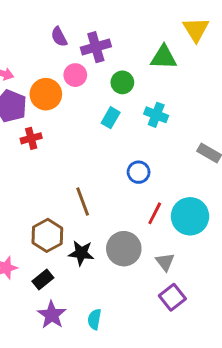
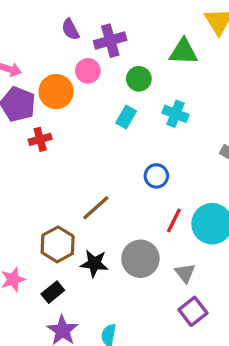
brown line: (83, 202) -> (96, 208), turned 68

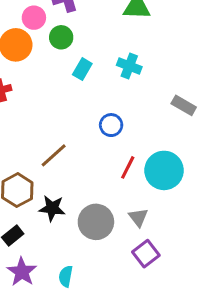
pink circle: (88, 71) -> (34, 18), moved
green circle: (139, 79) -> (61, 37), moved
gray circle: (140, 259) -> (96, 222), moved

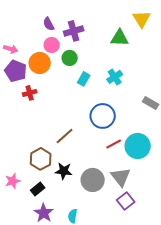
cyan cross: (129, 66) -> (115, 77), turned 35
blue circle: (111, 125) -> (103, 116), size x1.6
red line: (128, 167) -> (114, 144), turned 35
gray triangle: (138, 217) -> (121, 177), size x1.5

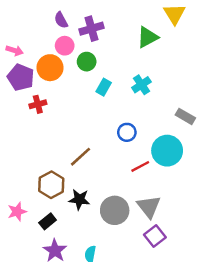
green triangle: (120, 38) -> (148, 37), turned -30
blue circle: (103, 116) -> (127, 132), size x0.6
cyan circle: (138, 146) -> (167, 151), moved

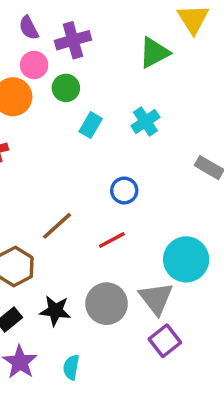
cyan circle: (167, 151) -> (186, 259), moved
red line: (140, 166) -> (112, 240), moved
black star: (79, 199) -> (55, 311), moved

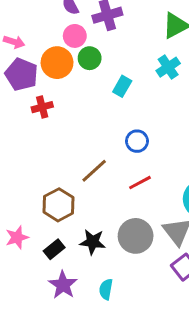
green circle: (66, 88) -> (90, 58), moved
cyan cross: (145, 122) -> (168, 67), moved
blue circle: (124, 190) -> (137, 141), moved

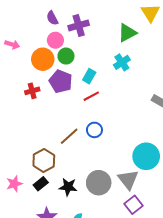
purple pentagon: (21, 74) -> (61, 81), moved
blue circle: (137, 141) -> (94, 130), moved
red line: (140, 183) -> (91, 96), moved
black rectangle: (54, 249) -> (41, 184), moved

